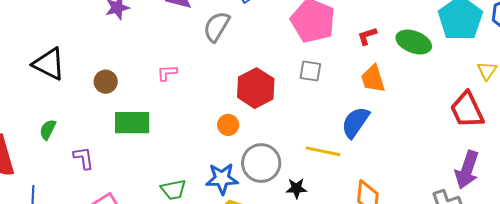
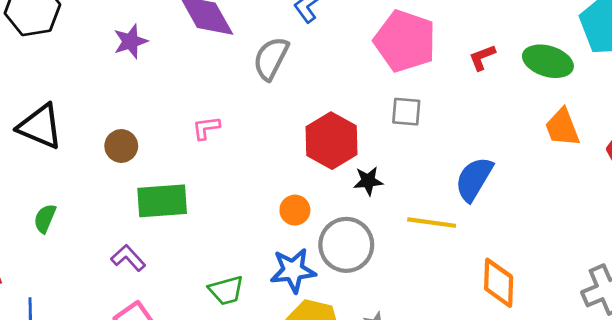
orange trapezoid: (373, 79) -> (562, 127), moved
orange circle: (228, 125) -> (295, 210), moved
purple L-shape: (83, 158) -> (128, 258), moved, turned -30
black star: (296, 188) -> (368, 181), moved

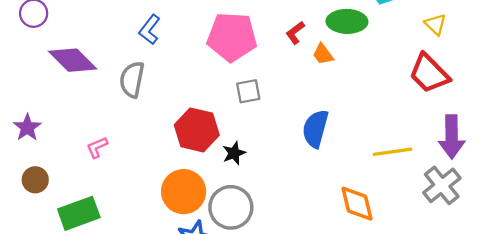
purple star: (130, 41) -> (27, 127), moved
orange trapezoid: (562, 127) -> (323, 54), moved, size x0.7
orange circle: (295, 210) -> (184, 192), size x1.8
yellow line: (432, 223) -> (393, 152), moved

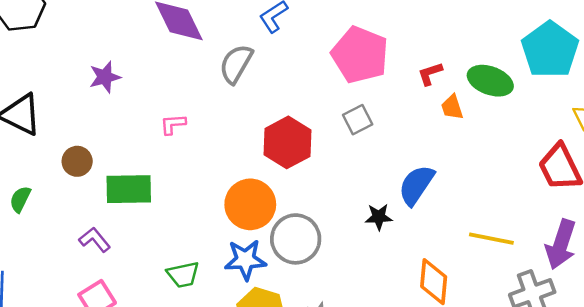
gray square: (248, 91) -> (358, 120), turned -35
black star: (234, 153) -> (379, 217), moved
brown circle: (35, 180) -> (77, 161), moved

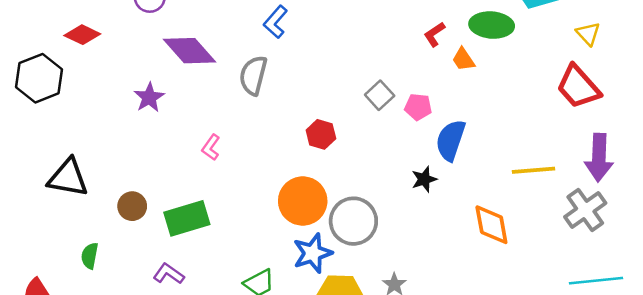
pink pentagon: (360, 55) -> (418, 107), moved, size x0.5
purple star: (105, 77) -> (149, 98), moved
pink L-shape: (173, 124) -> (211, 147), turned -35
red hexagon: (287, 142) -> (321, 134), size x0.6

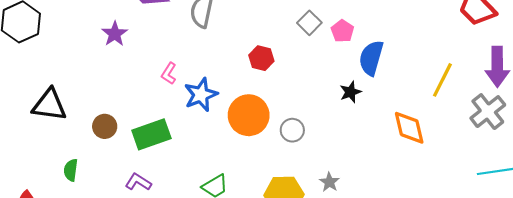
pink pentagon: (418, 107) -> (342, 31), turned 30
yellow line: (533, 170) -> (442, 80), turned -56
gray circle: (353, 221) -> (292, 130), size x0.6
blue star: (313, 253) -> (201, 95), moved

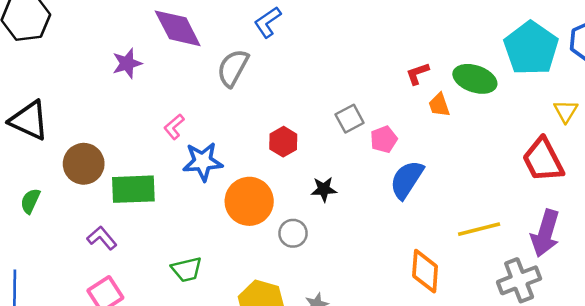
yellow line: (442, 80) -> (479, 229), turned 32
black star: (350, 92) -> (324, 189), moved
brown circle: (105, 126) -> (84, 164), size x1.4

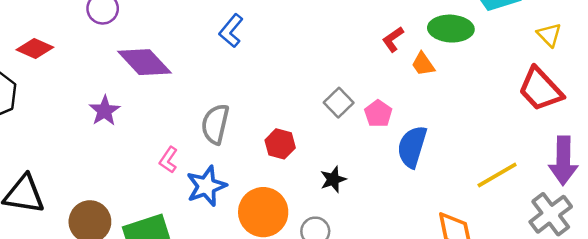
gray semicircle: (233, 68) -> (215, 124), moved

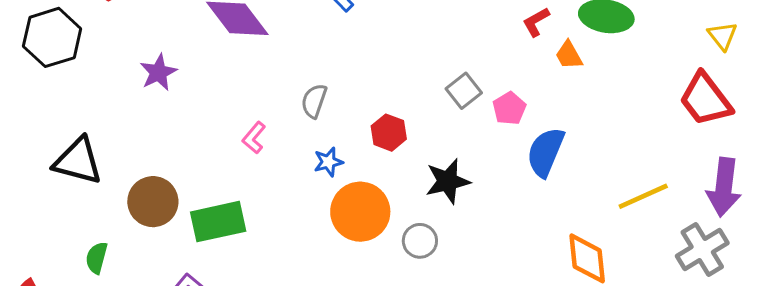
purple star: (105, 111) -> (158, 72), moved
gray semicircle: (215, 124) -> (314, 101), size x0.7
black star: (333, 179) -> (448, 181), size x1.4
blue star: (206, 186) -> (328, 162), moved, size x0.6

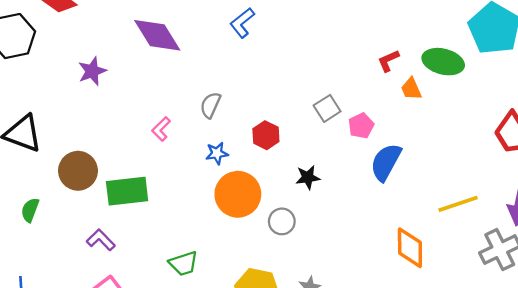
black star: (448, 181) -> (308, 177), size x0.7

